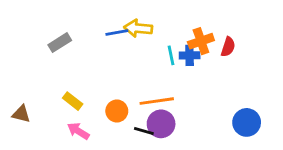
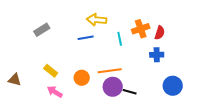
blue line: (117, 33) -> (86, 38), moved
blue cross: (190, 55) -> (157, 55), moved
black line: (144, 131) -> (130, 92), moved

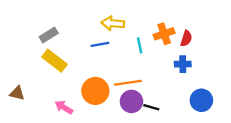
yellow rectangle: (51, 71) -> (55, 61), moved, size x1.5
orange circle: (82, 78) -> (95, 91), size x1.5

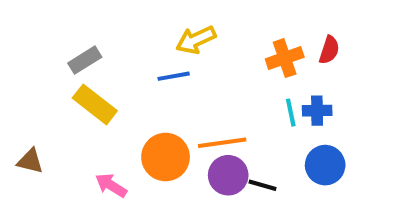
yellow arrow: (113, 23) -> (196, 40), turned -30
red semicircle: (186, 38) -> (329, 50), moved
cyan line: (140, 45) -> (291, 113), moved
blue circle: (201, 100) -> (325, 165), moved

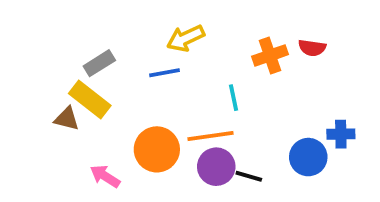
red semicircle: (329, 50) -> (312, 48), turned 80
gray rectangle: (85, 60) -> (99, 63), moved
blue cross: (317, 111) -> (341, 134), moved
cyan line: (291, 113) -> (233, 98), moved
brown triangle: (30, 161) -> (67, 119), moved

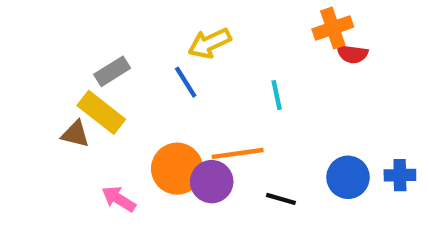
orange cross: (270, 55) -> (333, 28), moved
blue line: (164, 73) -> (186, 82), turned 68
cyan line: (233, 98) -> (277, 95), moved
blue cross: (341, 134) -> (400, 175), moved
purple circle: (216, 167) -> (212, 182), moved

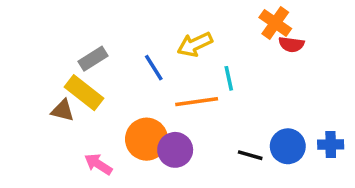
orange cross: (333, 28) -> (275, 23), turned -36
yellow arrow: (210, 43) -> (195, 44), moved
orange line: (238, 153) -> (197, 102), moved
black line: (281, 199) -> (250, 155), moved

